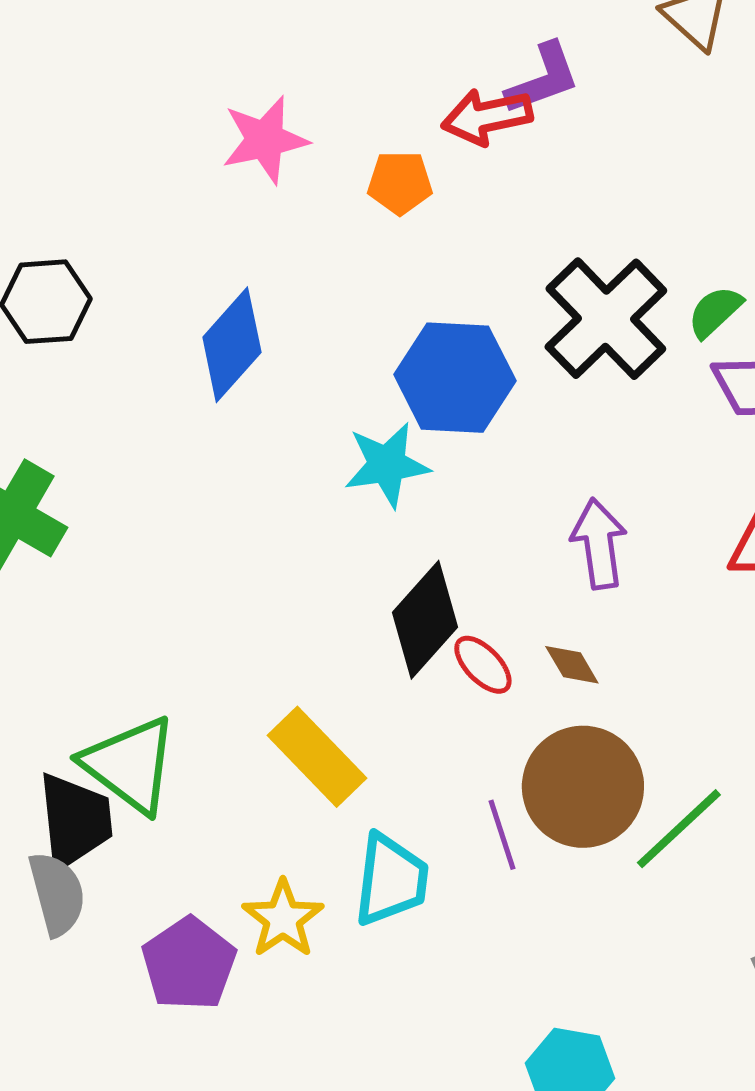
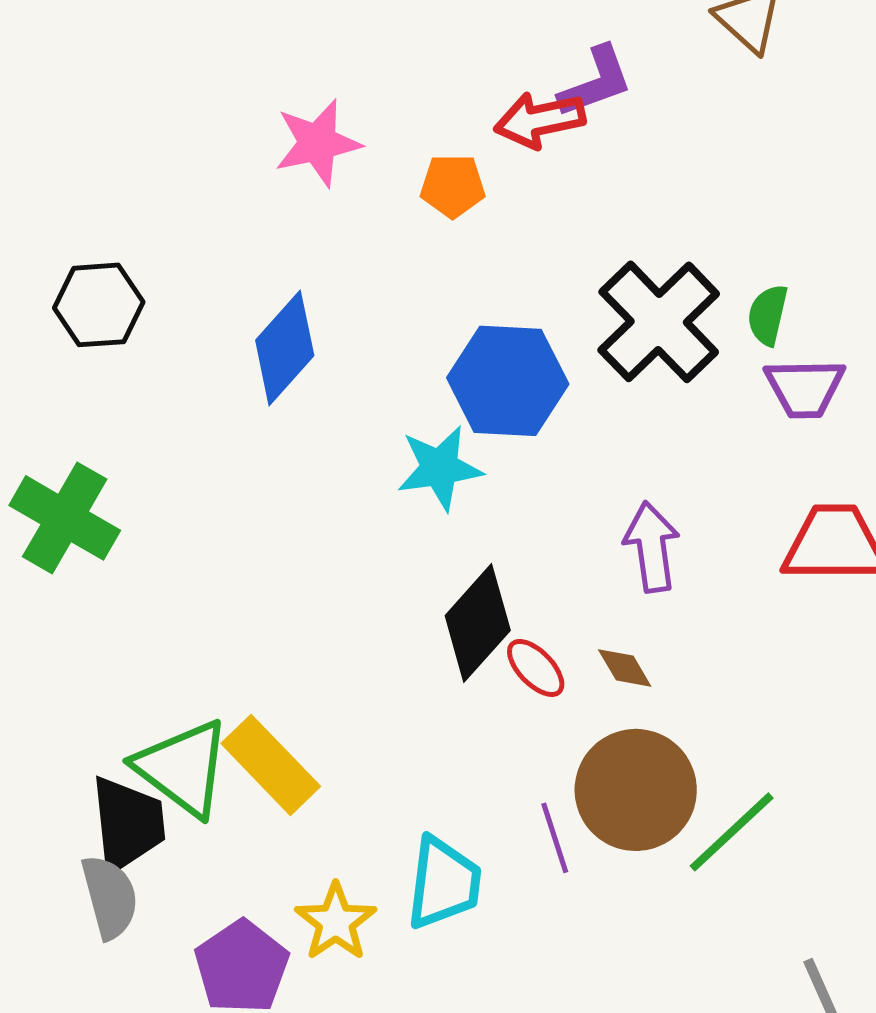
green semicircle: (715, 312) -> (768, 315), turned -34
yellow rectangle: (317, 757) -> (271, 765), moved

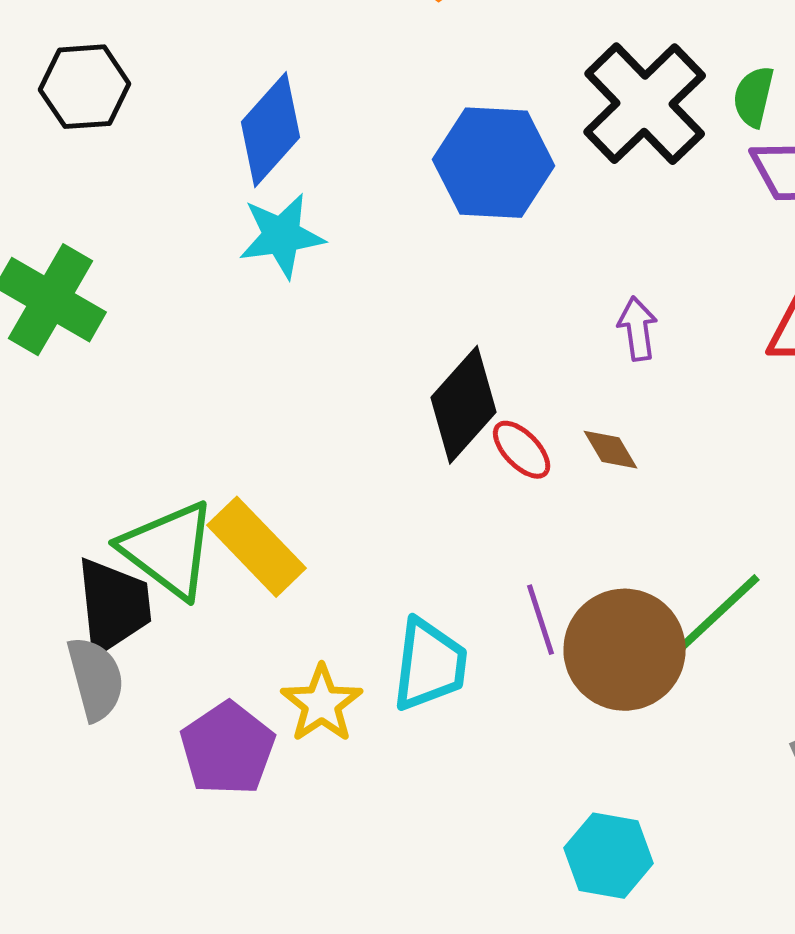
cyan star: (440, 468) -> (282, 236), moved
purple arrow: (652, 547) -> (638, 329), size x0.7
brown circle: (636, 790) -> (625, 650), moved

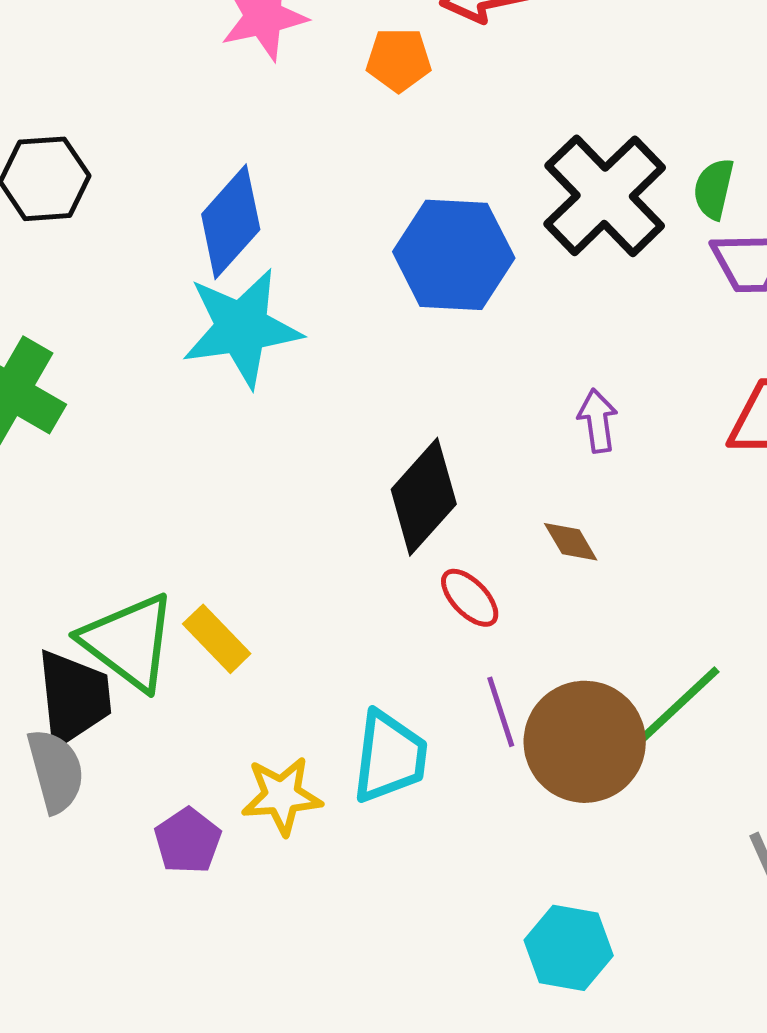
cyan star: (282, 236) -> (242, 328), size x1.4
red ellipse: (522, 450) -> (470, 598), moved
yellow rectangle: (257, 547) -> (217, 639), size x0.7
yellow star: (322, 704) -> (282, 796), turned 30
purple pentagon: (228, 749) -> (188, 841), size x0.7

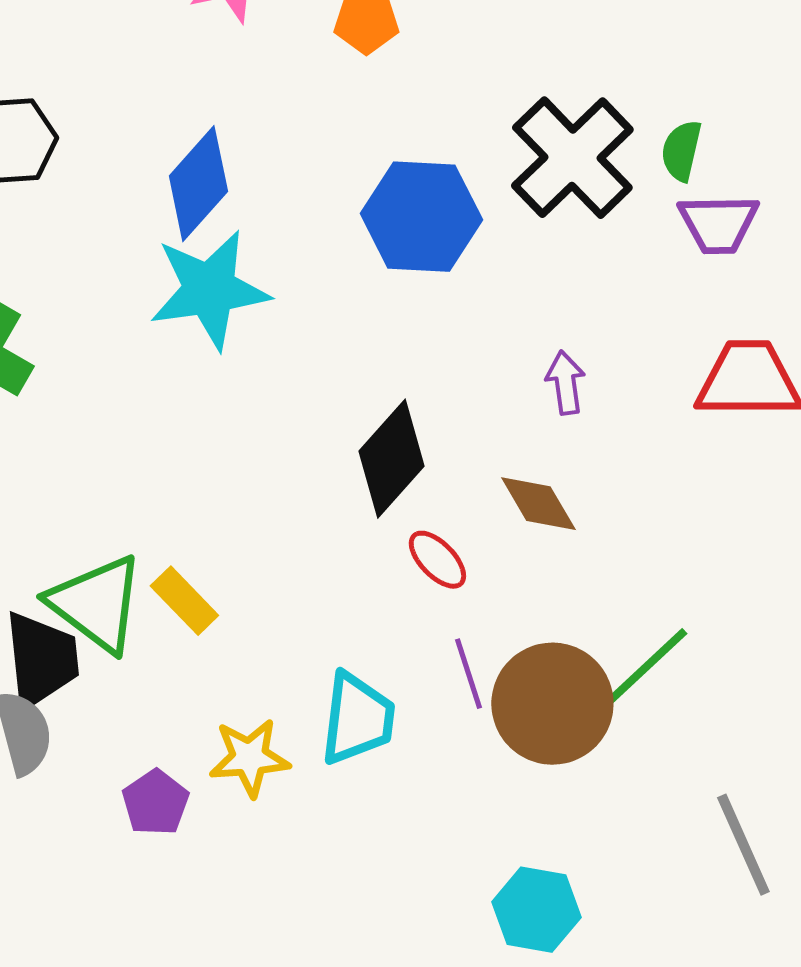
brown diamond: (571, 542) -> (538, 504), size x1.4

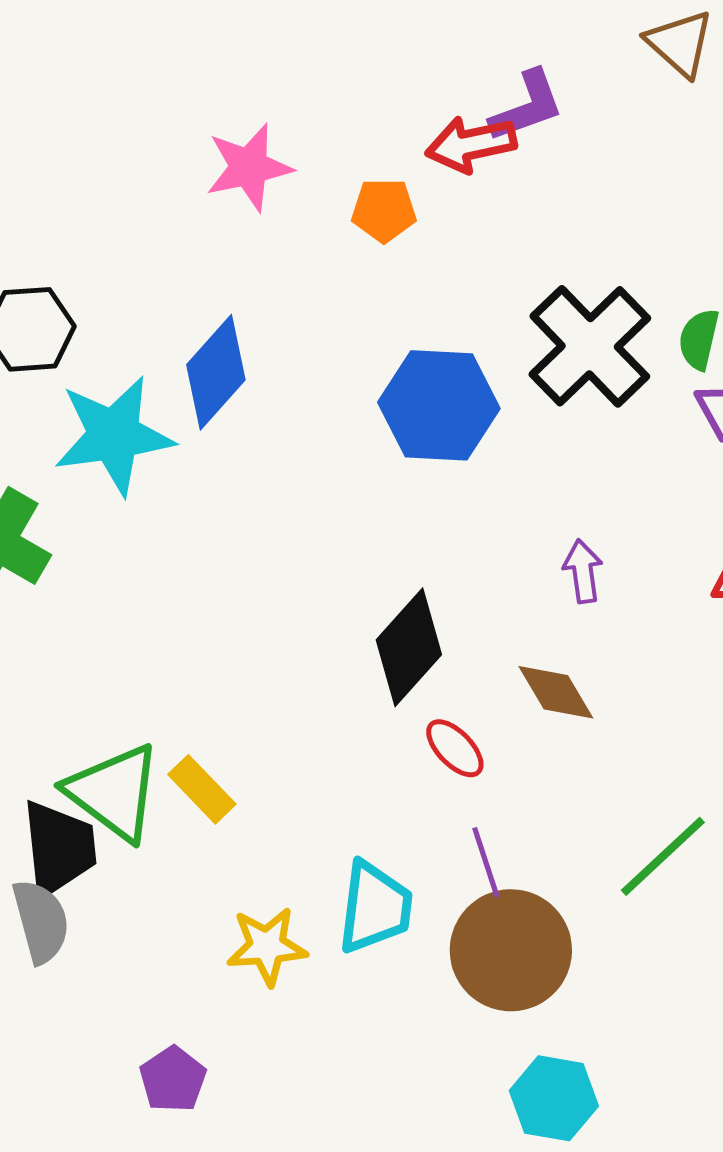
cyan star: (209, 290) -> (114, 435), moved
brown circle: (552, 704) -> (511, 950), moved
purple pentagon: (155, 803) -> (173, 1079), moved

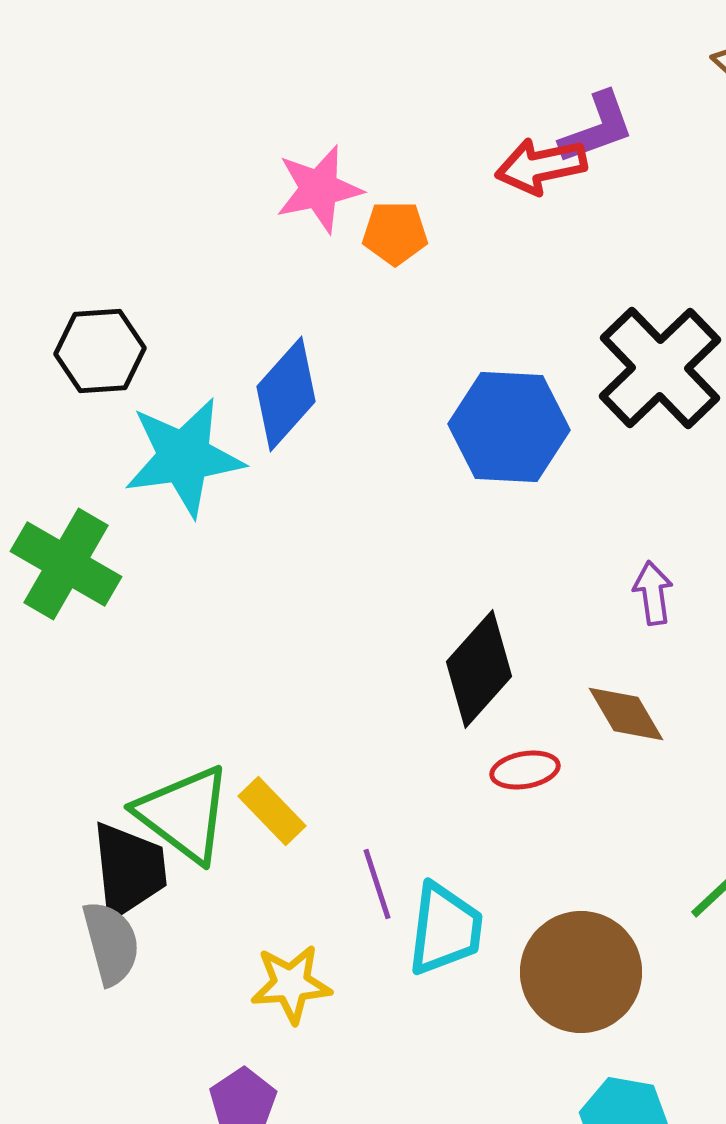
orange pentagon: (384, 210) -> (395, 233), moved
red ellipse: (455, 748) -> (525, 770), turned -56
purple line: (486, 862) -> (377, 884), moved
yellow star: (267, 946) -> (291, 984), moved

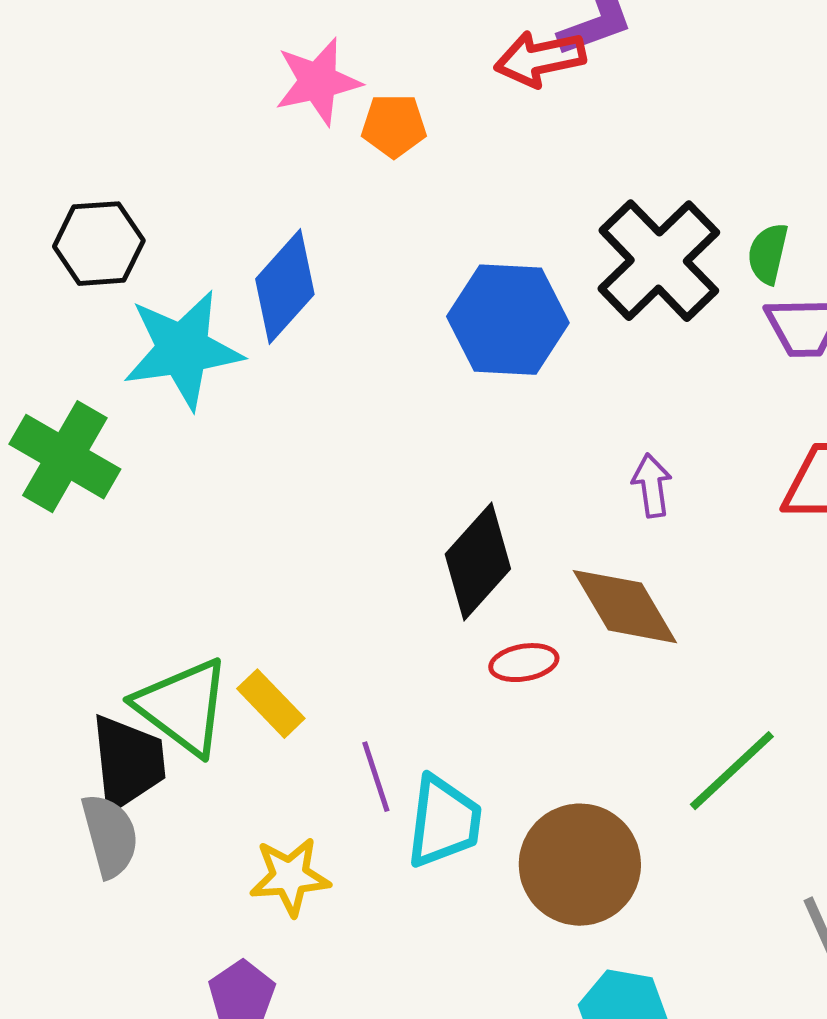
brown diamond: (626, 714) -> (625, 607), size x1.4

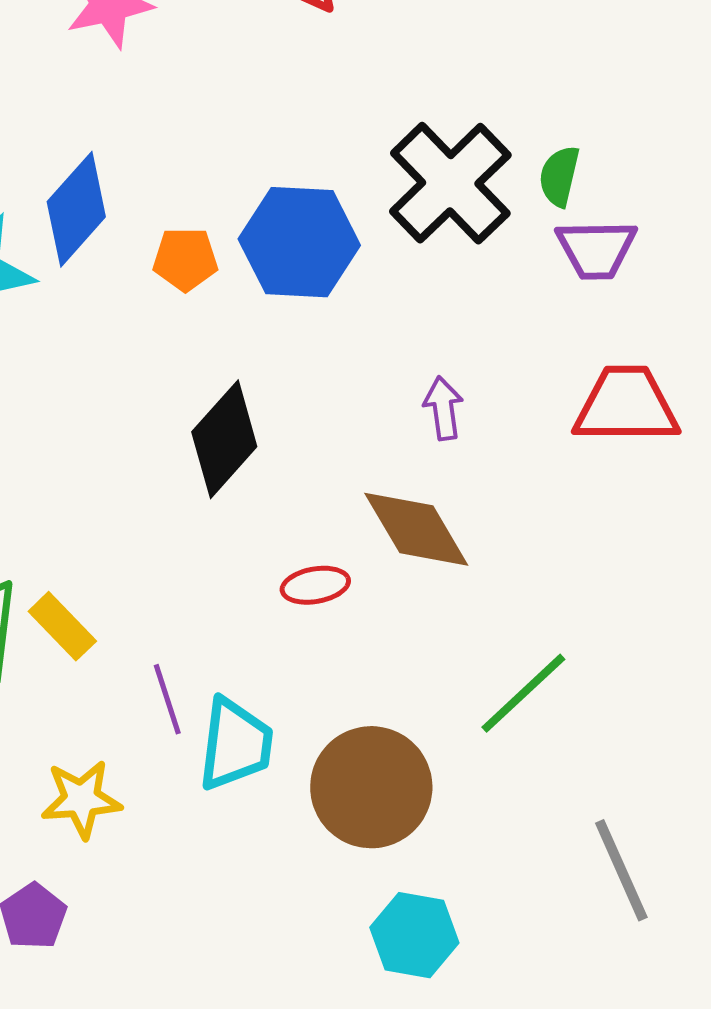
orange pentagon: (394, 126) -> (185, 259), moved
black diamond: (478, 562) -> (224, 439), moved

